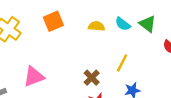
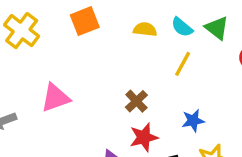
yellow line: (122, 63) -> (183, 64), moved

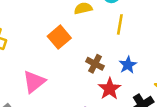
orange square: (85, 21) -> (59, 37), moved
blue star: (193, 121) -> (128, 65), moved

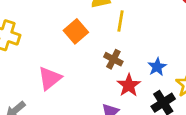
yellow line: (120, 24) -> (121, 21), moved
blue star: (128, 65) -> (157, 67), moved

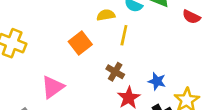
blue star: (157, 67) -> (157, 81), turned -30

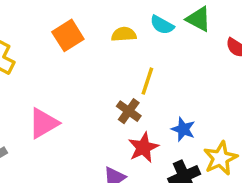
yellow line: (124, 35) -> (147, 81), moved
orange square: (80, 43) -> (68, 35), moved

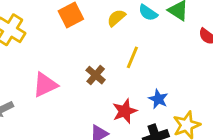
yellow semicircle: (124, 34) -> (116, 18), turned -42
brown cross: (129, 111) -> (96, 75), moved

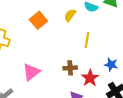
brown cross: (96, 75) -> (70, 68), moved, turned -32

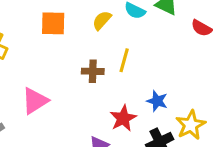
orange square: (38, 20) -> (53, 23), turned 36
brown cross: (70, 68) -> (93, 71), moved

